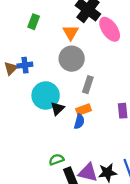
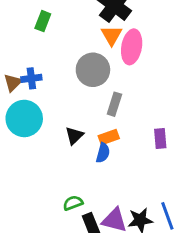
pink ellipse: (110, 29) -> (132, 47), moved, turned 45
orange triangle: (71, 33) -> (112, 35), moved
cyan circle: (46, 95) -> (24, 118), moved

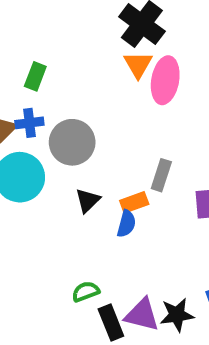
green rectangle: (43, 21) -> (35, 76), moved
gray circle: (93, 70) -> (72, 142), moved
gray rectangle: (114, 104) -> (161, 175), moved

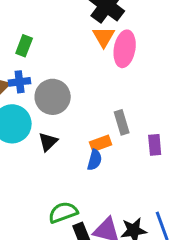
gray rectangle: (161, 175) -> (122, 122), turned -35
black triangle: (88, 200) -> (48, 142), moved
green semicircle: (86, 292) -> (63, 212), size x1.4

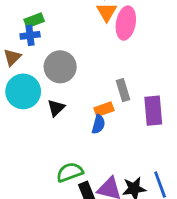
green rectangle: (24, 46) -> (34, 20), turned 48
blue cross: (20, 82) -> (30, 35), moved
purple rectangle: (155, 145) -> (153, 111), size x1.5

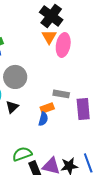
gray rectangle: (123, 90) -> (61, 94), turned -63

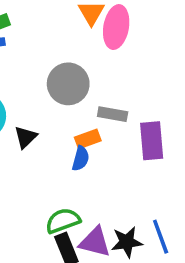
gray circle: (15, 77) -> (68, 84), moved
green semicircle: (22, 154) -> (63, 221), moved

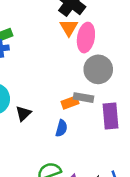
gray circle: (68, 84) -> (98, 69), moved
orange rectangle: (88, 139) -> (70, 102), moved

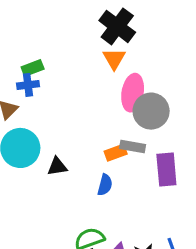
pink ellipse: (86, 38) -> (133, 93), moved
black triangle: (23, 114) -> (57, 166), turned 35

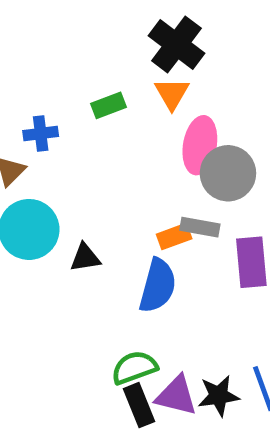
green rectangle: (33, 68) -> (109, 105), moved
blue semicircle: (105, 185) -> (158, 286), size x1.6

